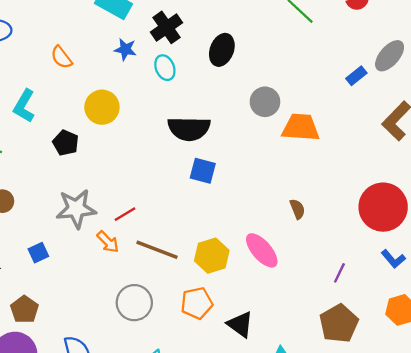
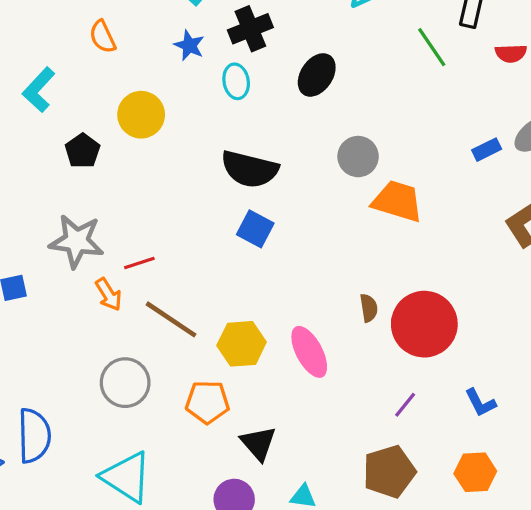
red circle: (383, 207) -> (424, 324), moved

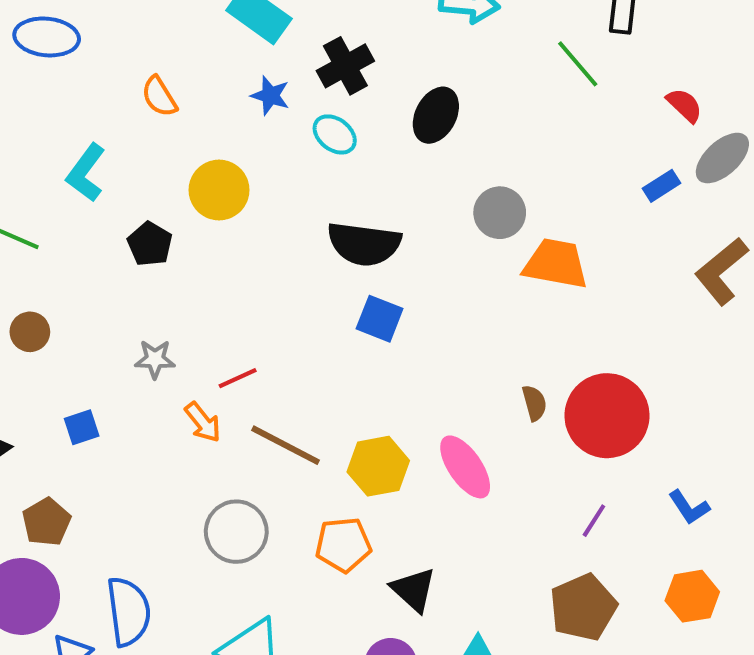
red semicircle: (511, 53) -> (684, 105), moved, turned -128
cyan ellipse: (236, 81) -> (335, 134), turned -36
gray star: (77, 241) -> (155, 359), size x0.6

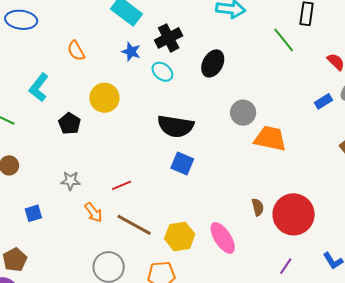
red line: (238, 378) -> (121, 185), moved

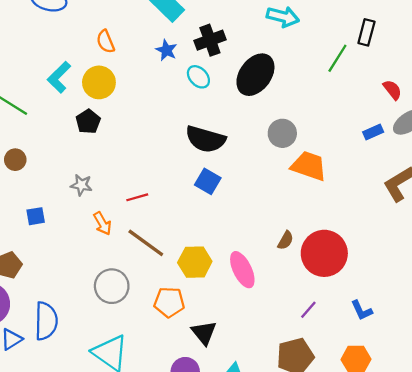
green line: (284, 40) -> (337, 58), turned 64
black ellipse: (213, 63) -> (255, 75), size x1.4
yellow circle: (104, 98) -> (99, 82), moved
brown semicircle: (258, 207) -> (286, 240), turned 36

